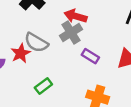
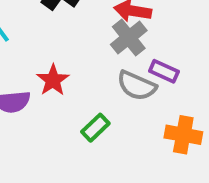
gray semicircle: (36, 43) -> (137, 86), moved

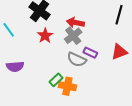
red star: (53, 80) -> (45, 36), moved
orange cross: (183, 135) -> (67, 86), moved

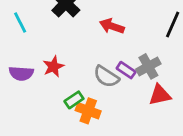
red star: (45, 36) -> (53, 67), moved
gray cross: (73, 36) -> (148, 66), moved
red triangle: (119, 52) -> (160, 95), moved

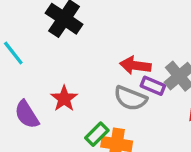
red arrow: (112, 26) -> (135, 65), moved
purple semicircle: (21, 73) -> (27, 114), turned 65

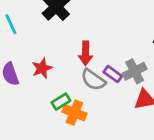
red arrow: (135, 65) -> (86, 53), moved, turned -110

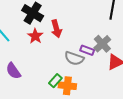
red arrow: (86, 53) -> (56, 29), moved
red star: (42, 68) -> (35, 36), moved

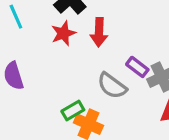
purple rectangle: (87, 50) -> (137, 67), moved

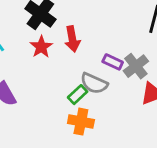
green rectangle: (73, 111) -> (78, 95), moved

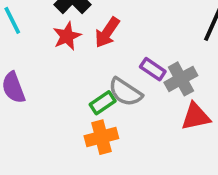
red arrow: (72, 39) -> (107, 32), turned 35
orange cross: (81, 122) -> (101, 137), turned -35

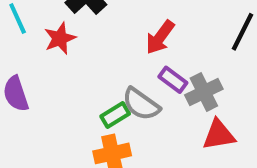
red arrow: (107, 32) -> (160, 37), moved
red star: (67, 36) -> (60, 38), moved

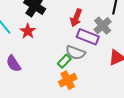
purple rectangle: (173, 80) -> (88, 37), size x1.5
gray cross: (204, 92) -> (103, 26), moved

